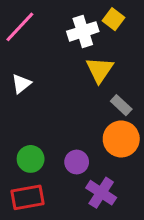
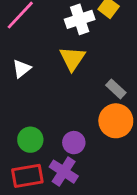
yellow triangle: (100, 70) -> (72, 59), moved
purple cross: (101, 193) -> (64, 172), moved

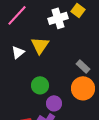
yellow triangle: (72, 59) -> (40, 45), moved
green circle: (30, 140) -> (40, 85), moved

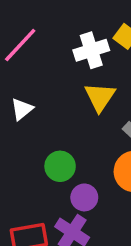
yellow triangle: (40, 45) -> (100, 97), moved

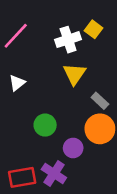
purple circle: (84, 197) -> (73, 148), moved

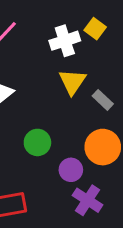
gray rectangle: (100, 101) -> (103, 100), moved
purple cross: (54, 174) -> (88, 200), moved

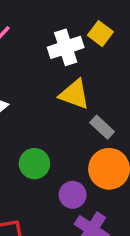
yellow triangle: (72, 82) -> (74, 94), turned -44
gray rectangle: (103, 100) -> (102, 127), moved

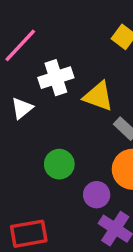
white cross: (66, 47) -> (56, 78), moved

